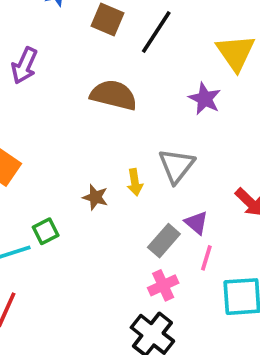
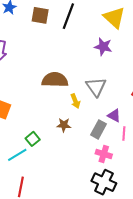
brown semicircle: (114, 95) -> (55, 80), moved
brown star: (95, 197) -> (64, 125), moved
pink cross: (163, 285) -> (104, 154), turned -35

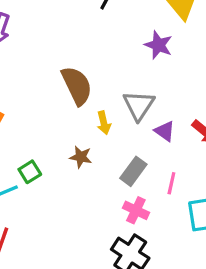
brown semicircle: (55, 80) -> (77, 86), turned 55
purple triangle: (114, 116) -> (165, 131), moved

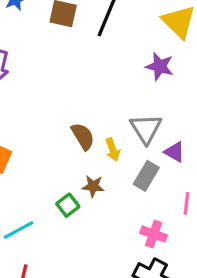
brown semicircle: (77, 86) -> (83, 136), moved, size x0.7
gray rectangle: (133, 171) -> (146, 176), moved
green square: (30, 172) -> (68, 205), moved

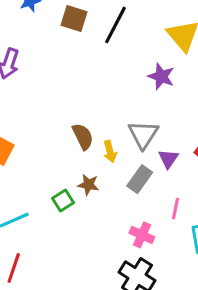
purple triangle: (175, 152) -> (168, 159), turned 30

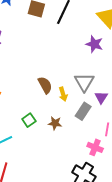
brown star: (88, 185) -> (55, 123), moved
green square: (63, 201) -> (29, 120), moved
pink cross: (142, 235) -> (95, 147), moved

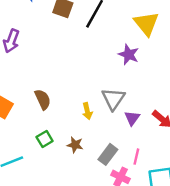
brown semicircle: (45, 85) -> (43, 99), moved
gray rectangle: (83, 111) -> (108, 154), moved

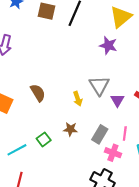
yellow triangle: (146, 24) -> (121, 17), turned 35
green square: (45, 139) -> (44, 139), moved

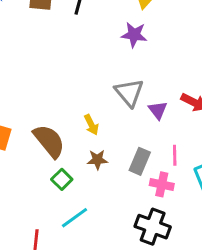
brown semicircle: (38, 93) -> (49, 141), moved, size x1.4
yellow arrow: (78, 99) -> (91, 125), moved
cyan line: (17, 150) -> (75, 218), moved

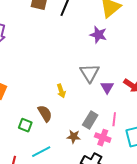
brown semicircle: (49, 141) -> (45, 113), moved, size x0.7
brown star: (97, 160) -> (74, 137), moved
green square: (62, 179) -> (25, 125), moved, turned -32

